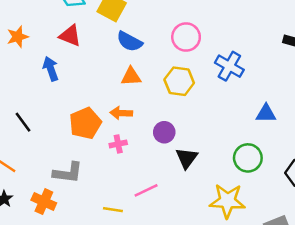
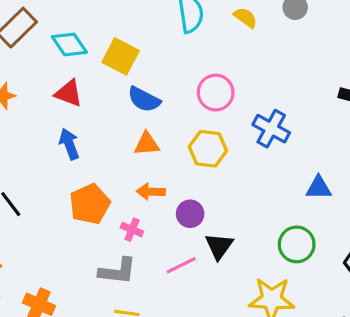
blue arrow: (51, 69) -> (69, 144), moved
orange arrow: (121, 113) -> (151, 192), moved
pink cross: (118, 144) -> (132, 230), turned 35
gray L-shape: (68, 173) -> (118, 271), moved
pink line: (146, 190) -> (181, 265), moved

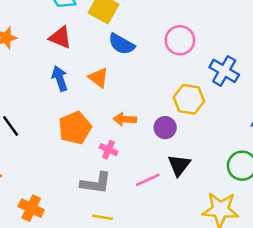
orange triangle: (147, 144) -> (98, 78), moved, turned 40
yellow hexagon: (208, 149) -> (189, 99), moved
purple circle: (190, 214) -> (165, 128), moved

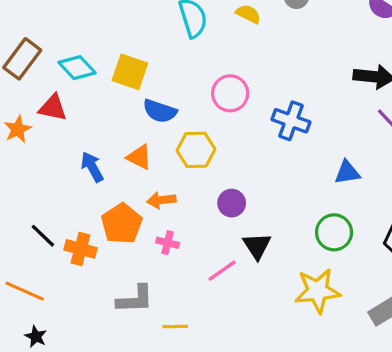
red triangle: (60, 37) -> (53, 108), moved
yellow hexagon: (189, 99) -> (196, 150), moved
orange arrow: (125, 119) -> (161, 200), moved
gray L-shape: (96, 183) -> (135, 299), moved
orange cross: (31, 208) -> (80, 249), moved

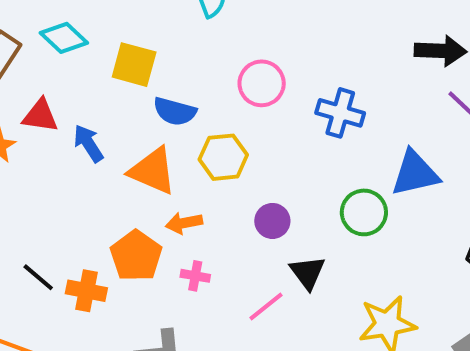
cyan diamond: (77, 68) -> (64, 38), moved
orange triangle: (139, 157) -> (153, 171), size x1.5
blue arrow: (92, 167) -> (88, 143), moved
blue triangle: (347, 172) -> (415, 173), size x1.5
green circle: (334, 232) -> (364, 212), moved

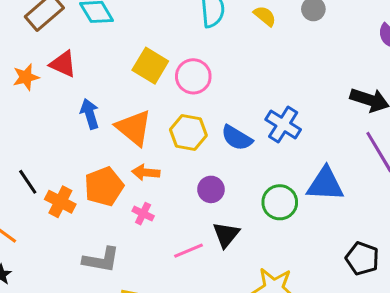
yellow square: (134, 65) -> (150, 66), moved
pink circle: (262, 83) -> (193, 76), moved
blue semicircle: (175, 111) -> (237, 138), moved
blue arrow: (88, 143) -> (90, 114), moved

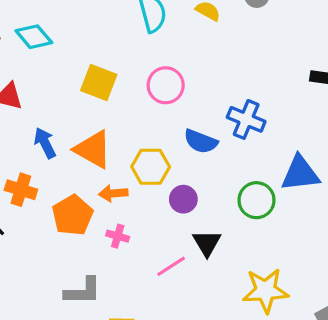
pink circle: (193, 76) -> (166, 85), moved
yellow hexagon: (188, 132) -> (151, 167), moved
orange cross: (60, 202) -> (21, 190), moved

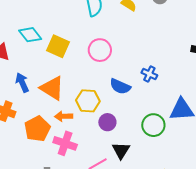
cyan diamond: (34, 37) -> (30, 35), moved
blue cross: (246, 119) -> (149, 74), size x0.7
pink cross: (118, 236) -> (65, 143), size x1.6

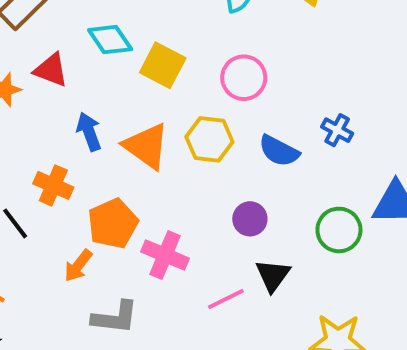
yellow hexagon: (88, 101) -> (209, 139), moved
orange arrow: (64, 116) -> (78, 266), moved, turned -54

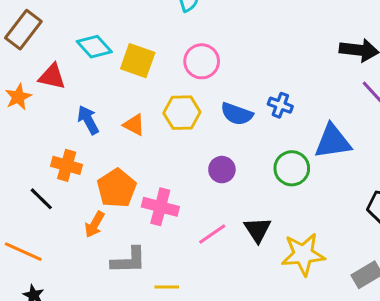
blue cross: (337, 130) -> (280, 105), moved
orange triangle: (146, 146) -> (134, 125), size x0.6
black triangle: (273, 275) -> (258, 230), moved

